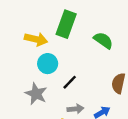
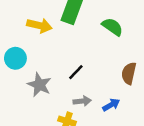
cyan circle: (48, 64) -> (15, 58), moved

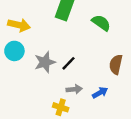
yellow arrow: (39, 26) -> (19, 25), moved
gray star: (39, 85) -> (45, 62), moved, turned 30

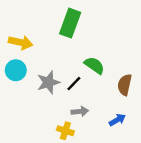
green semicircle: (101, 23) -> (94, 65), moved
blue arrow: (100, 93) -> (117, 120), moved

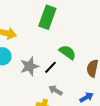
gray arrow: (80, 111) -> (55, 90), turned -144

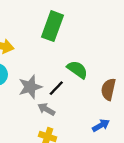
gray arrow: (55, 90) -> (46, 109), moved

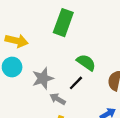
black line: (56, 88) -> (76, 83), moved

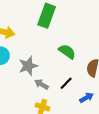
black line: (76, 83) -> (66, 83), moved

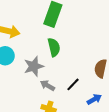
green semicircle: (67, 52) -> (54, 47), moved, turned 42

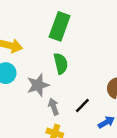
gray arrow: (48, 85) -> (54, 107), turned 40

